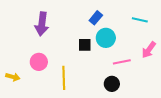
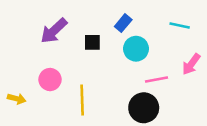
purple arrow: (42, 24) -> (54, 31), turned 40
black square: (85, 45) -> (92, 42), moved
black circle: (112, 84) -> (144, 108), size x1.5

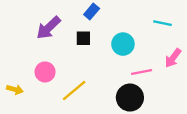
blue rectangle: (123, 23) -> (92, 11), moved
yellow line: (82, 100) -> (74, 91), turned 52

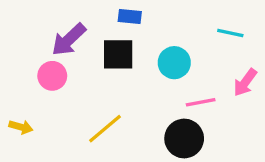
blue rectangle: (92, 11) -> (130, 16), turned 56
black square: (83, 38) -> (118, 54), size x1.5
pink circle: (45, 72) -> (52, 76), moved

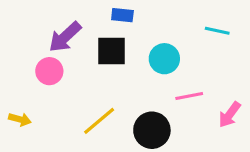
pink arrow: (245, 82) -> (230, 115), moved
black circle: (184, 138) -> (152, 130), moved

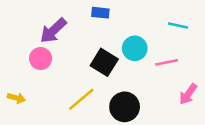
black square: (112, 51) -> (104, 62), moved, turned 32
pink line: (189, 96) -> (167, 62), moved

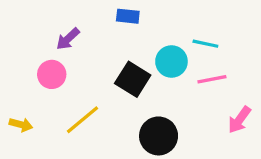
cyan line: (178, 25) -> (205, 44), moved
purple arrow: (53, 31) -> (68, 39), size x0.7
yellow line: (81, 99) -> (82, 120), moved

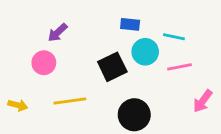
blue rectangle: (128, 16) -> (130, 24), moved
black square: (133, 79) -> (112, 67), turned 32
yellow line: (82, 120) -> (70, 101), turned 32

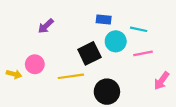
pink circle: (44, 63) -> (35, 64), moved
yellow line: (70, 101) -> (71, 76), moved
yellow arrow: (18, 105) -> (14, 74), moved

